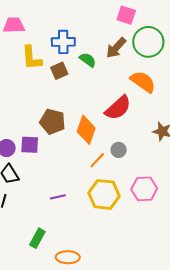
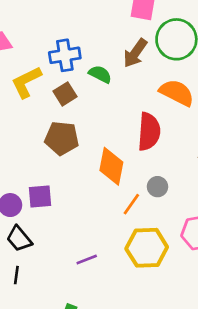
yellow L-shape: (32, 58) -> (26, 82), turned 76
red semicircle: (118, 108) -> (149, 132), turned -36
brown pentagon: (52, 122) -> (62, 138), moved

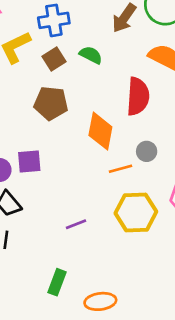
green semicircle: (100, 74) -> (91, 55), moved
orange line: (131, 204) -> (121, 169), turned 40

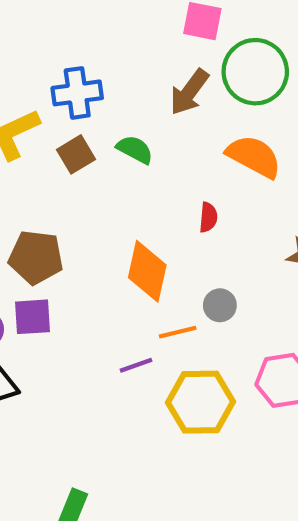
red semicircle: (138, 96) -> (208, 217), size x0.5
brown pentagon: (51, 103) -> (36, 257), moved
purple line: (76, 224) -> (136, 365), moved

